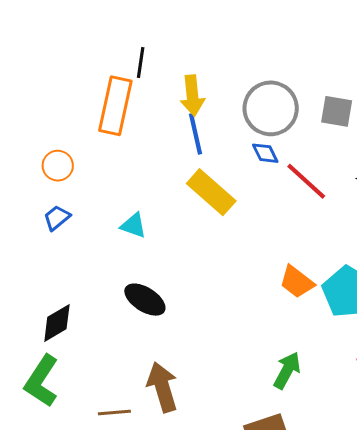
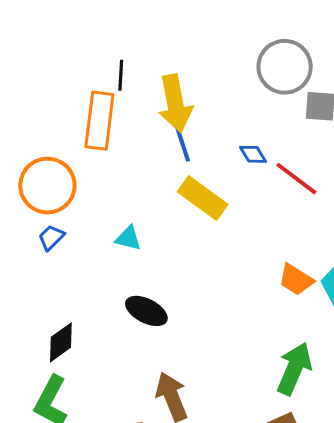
yellow arrow: (192, 96) -> (175, 103), size x1.4
gray circle: (271, 108) -> (285, 67), moved
orange circle: (58, 166) -> (47, 186), size x1.8
green arrow: (287, 370) -> (294, 369), size x1.4

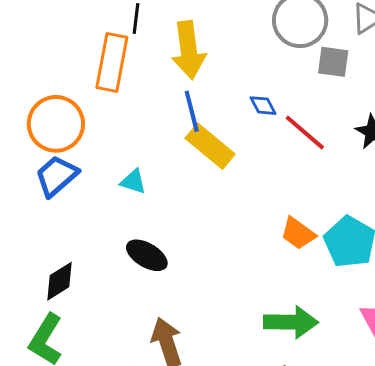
blue line: (182, 141) -> (192, 111), moved
blue trapezoid: (51, 237) -> (56, 176), size x1.6
green arrow: (294, 369) -> (291, 322), turned 64

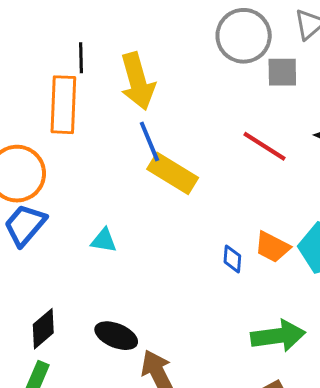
blue diamond: (263, 106) -> (232, 259), moved, turned 40
cyan triangle: (133, 182) -> (104, 240), moved
black ellipse: (147, 255) -> (116, 336), moved

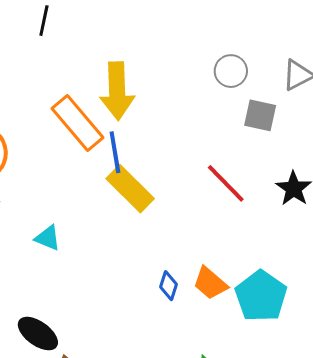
gray circle: (244, 36) -> (231, 71), size x0.6
black line: (81, 58) -> (44, 21), moved
orange rectangle: (63, 105) -> (77, 123), moved, turned -56

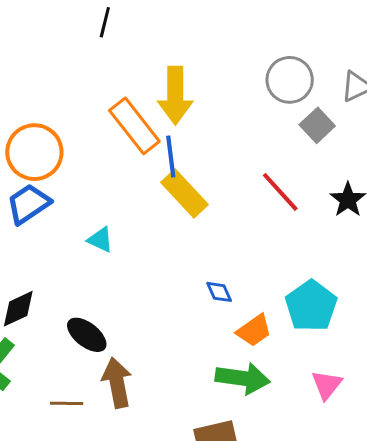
gray circle: (231, 71) -> (290, 80), size x1.4
gray square: (260, 115) -> (317, 125), turned 32
orange trapezoid: (210, 283) -> (254, 330), moved, turned -78
blue diamond: (169, 286) -> (219, 292), turned -44

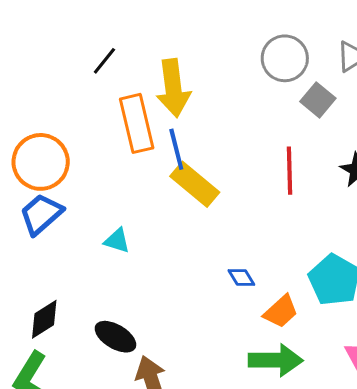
black line: (105, 22) -> (104, 61), moved, turned 32
orange rectangle: (134, 126) -> (137, 123), turned 32
red line: (280, 192) -> (289, 171), turned 48

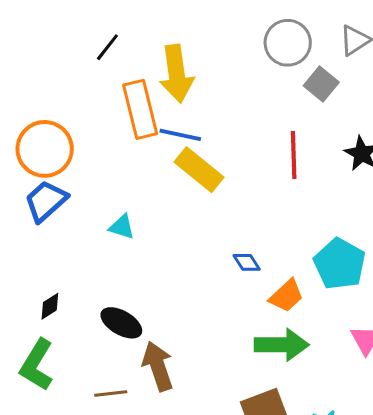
blue line: (176, 149) -> (180, 135), turned -63
black diamond: (44, 319) -> (50, 306), size x0.7

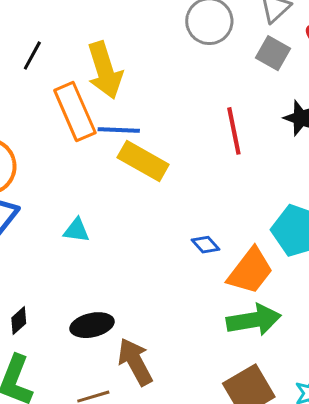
gray square: (321, 84) -> (273, 53), moved
orange trapezoid: (286, 296) -> (250, 271), size x1.4
black ellipse: (121, 323) -> (92, 325), turned -33

